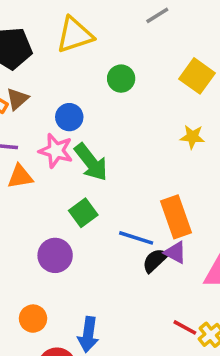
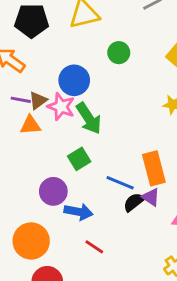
brown triangle: (17, 99) -> (38, 100), moved
blue circle: (69, 117) -> (74, 80), size x1.4
orange circle: (33, 319) -> (31, 241), size x1.6
red line: (185, 327) -> (94, 247), moved
blue arrow: (88, 335) -> (79, 212), moved, turned -92

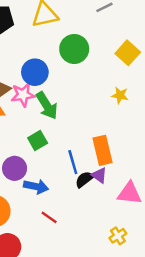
green circle: (119, 53) -> (74, 49), size x1.5
pink star: (61, 107) -> (23, 95), turned -30
blue line: (120, 183) -> (73, 162), turned 50

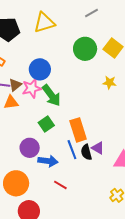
green circle: (74, 49) -> (85, 49), moved
orange rectangle: (102, 150) -> (78, 130), moved
blue line: (73, 162) -> (72, 150), moved
black semicircle: (84, 179) -> (86, 152), turned -63

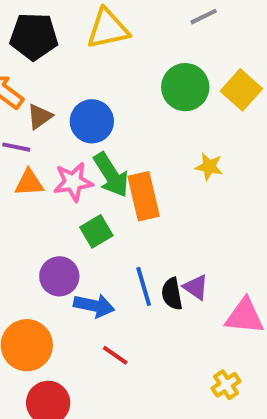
yellow star: (109, 83) -> (209, 167), moved
brown triangle: (15, 85) -> (40, 116), moved
pink star: (32, 88) -> (73, 182), moved
orange rectangle: (78, 130) -> (144, 196), moved

